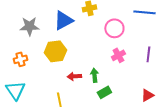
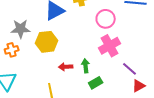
gray star: (29, 26) -> (21, 29), moved
purple line: (148, 54) -> (130, 69), moved, turned -56
pink cross: (118, 55) -> (110, 46), size x1.5

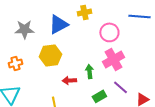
gray star: (21, 29) -> (24, 29), moved
green arrow: (86, 66) -> (89, 71), moved
purple line: (130, 69) -> (120, 87), moved

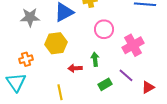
pink circle: (109, 32) -> (104, 29), moved
pink cross: (113, 59) -> (133, 45), moved
orange cross: (15, 63) -> (26, 59), moved

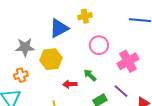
gray star: (30, 17) -> (25, 47), moved
green arrow: (95, 59) -> (90, 75), turned -40

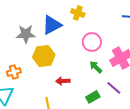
yellow cross: (85, 16) -> (78, 13), turned 32
gray star: (25, 47) -> (26, 34), moved
green arrow: (90, 75) -> (96, 67), moved

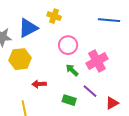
green rectangle: (93, 97) -> (69, 100), turned 48

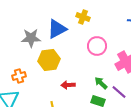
green arrow: (72, 70) -> (101, 83), moved

